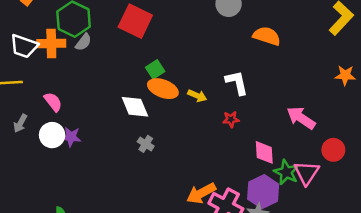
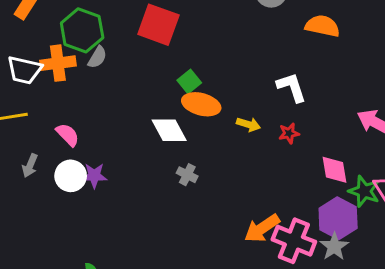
yellow arrow: (197, 96) -> (248, 124), moved

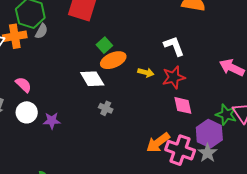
orange ellipse: (201, 104) -> (113, 60), turned -35
red star: (289, 133) -> (174, 77), size x1.6
pink diamond: (334, 170) -> (183, 105), moved
purple star: (94, 176) -> (52, 121), moved

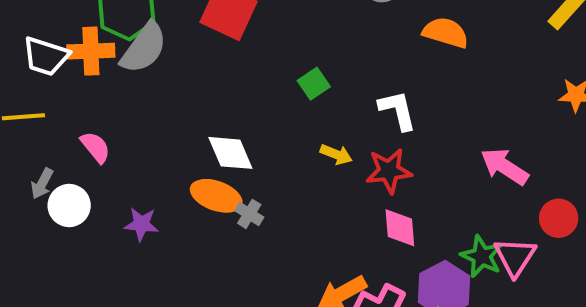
gray semicircle: (41, 31) -> (144, 48), size x1.8
green square: (104, 45) -> (314, 84), moved
orange ellipse: (113, 60) -> (216, 196), moved, turned 35
white circle: (27, 112) -> (69, 206), moved

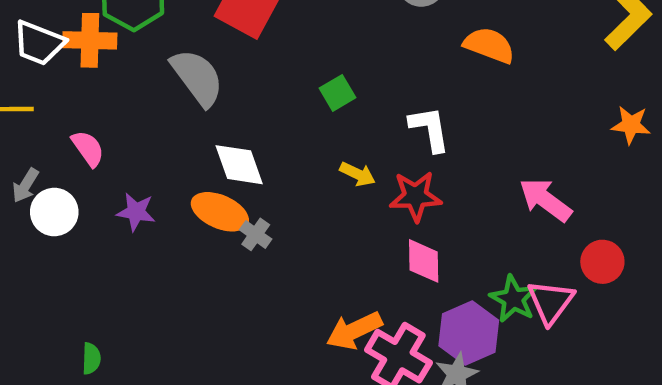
gray semicircle: (144, 48) -> (197, 77), moved, turned -76
purple star: (141, 224) -> (136, 212), moved

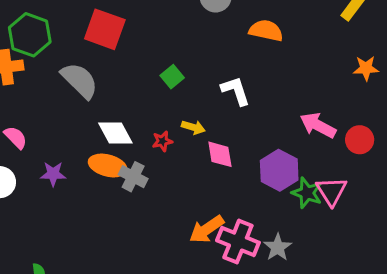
red star: (415, 196) -> (162, 141), moved, size x0.6
gray cross: (256, 234) -> (133, 177), size x1.4
pink diamond: (424, 261) -> (220, 154), moved
red circle: (602, 262) -> (360, 140), moved
purple hexagon: (469, 333) -> (279, 170), moved

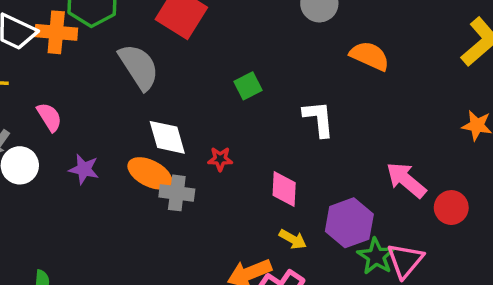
yellow arrow: (193, 127) -> (293, 239), moved
gray cross: (133, 177) -> (177, 193), turned -32

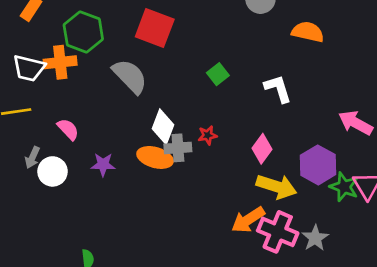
white diamond: (167, 137) -> (163, 127), turned 48
pink diamond: (284, 189) -> (262, 149), turned 44
gray cross: (177, 193) -> (178, 148), moved
yellow arrow: (293, 239) -> (277, 187), size x1.8

